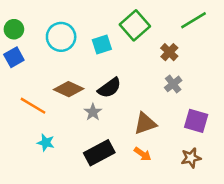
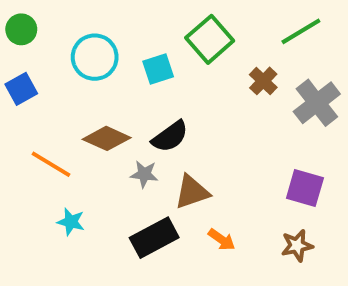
green circle: (14, 29) -> (21, 29), moved
gray cross: (173, 84) -> (317, 103), moved, size x1.6
gray star: (93, 112) -> (144, 174), turned -30
brown triangle: (145, 123) -> (192, 192), moved

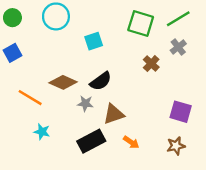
green square: (210, 39) -> (141, 24), moved, turned -32
cyan circle: (95, 57) -> (56, 16), moved
brown cross: (263, 81) -> (151, 63), moved
gray cross: (317, 103) -> (178, 47), moved, size x0.6

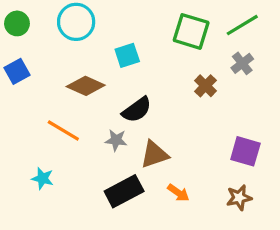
brown diamond: (63, 82) -> (86, 86), moved
orange line: (30, 98) -> (63, 131), moved
cyan star: (42, 132) -> (43, 178), moved

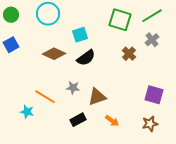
black semicircle: (137, 110) -> (86, 58), moved
orange line: (63, 131) -> (45, 97), moved
black rectangle: (124, 191) -> (78, 120), size x0.7

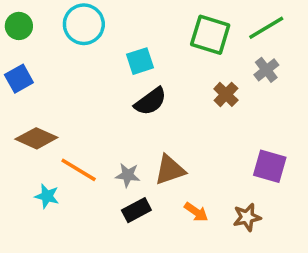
brown diamond: (54, 54) -> (36, 138), moved
gray star: (73, 88) -> (128, 175), moved
brown star: (150, 124) -> (247, 217), moved

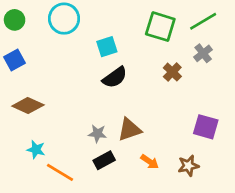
orange line: (79, 170) -> (60, 172), moved

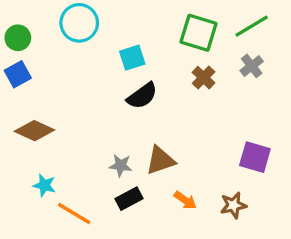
green circle: (15, 20) -> (18, 38), moved
brown cross: (172, 72) -> (204, 78), moved

